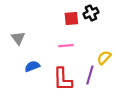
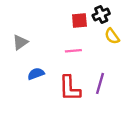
gray triangle: (18, 38) -> (20, 42), turned 32
yellow semicircle: (104, 58) -> (112, 36), moved, turned -80

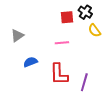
black cross: (101, 14) -> (85, 12), turned -32
purple line: (100, 83) -> (84, 82), moved

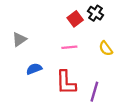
red square: (67, 17) -> (75, 19), turned -32
yellow semicircle: (94, 30) -> (106, 48), moved

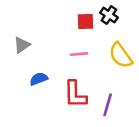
red square: (75, 19) -> (86, 22), turned 35
yellow semicircle: (106, 48) -> (121, 55), size x1.5

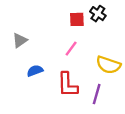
pink line: (79, 54) -> (71, 49), turned -49
yellow semicircle: (121, 55) -> (108, 65), moved, turned -35

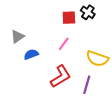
blue semicircle: (35, 71) -> (31, 54), moved
red L-shape: (68, 85) -> (61, 76), turned -120

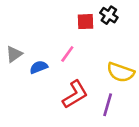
gray triangle: (17, 37) -> (14, 54), moved
pink line: (64, 44) -> (67, 54), moved

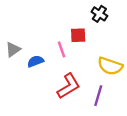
red square: (86, 22) -> (78, 35), moved
pink line: (67, 54) -> (62, 49), turned -56

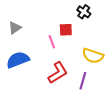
gray triangle: (13, 49) -> (15, 28), moved
blue semicircle: (35, 61) -> (18, 60), moved, size x1.6

